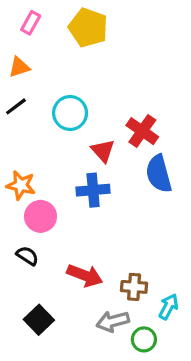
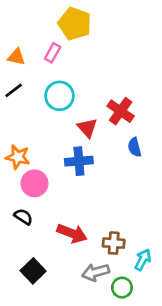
pink rectangle: (31, 23) -> (53, 53), moved
orange triangle: (19, 67) -> (16, 57), turned 30
blue semicircle: (159, 174) -> (134, 147), size x0.6

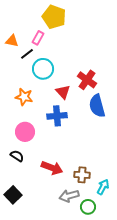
black line: (14, 90) -> (27, 54), moved
blue semicircle: (134, 147) -> (97, 106), size x1.6
orange star: (18, 157) -> (24, 97), moved
black square: (33, 271) -> (13, 195), moved

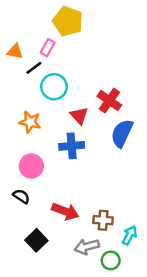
blue semicircle: (97, 106) -> (122, 133), turned 40
black square: (13, 195) -> (36, 240), moved

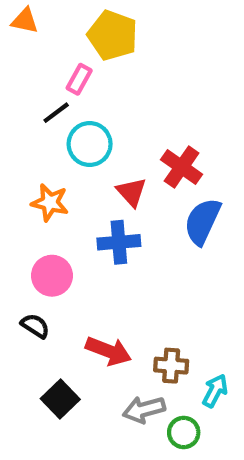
orange triangle: (15, 51) -> (25, 21), moved

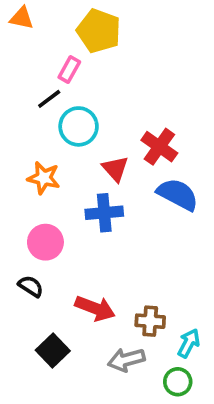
blue semicircle: (202, 221) -> (178, 194), turned 93
green circle: (184, 432) -> (178, 382), moved

